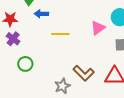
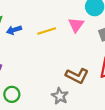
yellow line: (60, 34) -> (47, 31), moved
green circle: (25, 64) -> (12, 94), moved

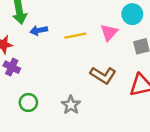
brown L-shape: (77, 76) -> (103, 75), moved
gray star: (60, 96) -> (71, 105), moved

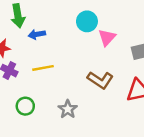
cyan circle: (132, 14) -> (87, 21), moved
yellow line: (75, 36) -> (43, 68), moved

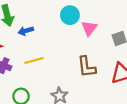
brown L-shape: (100, 80) -> (87, 67), turned 55

